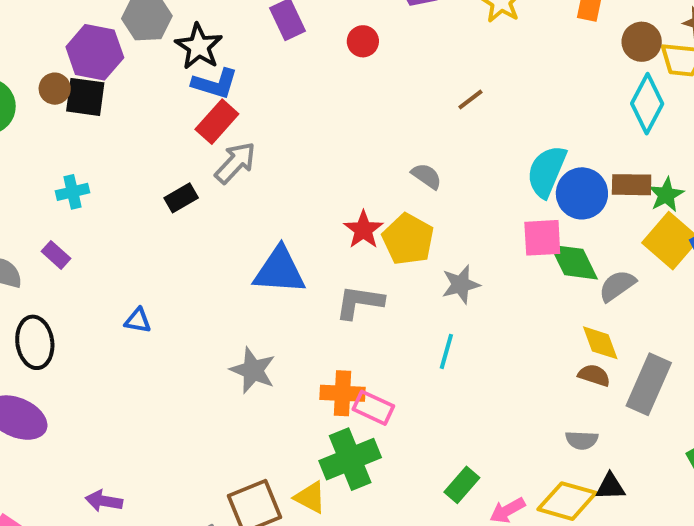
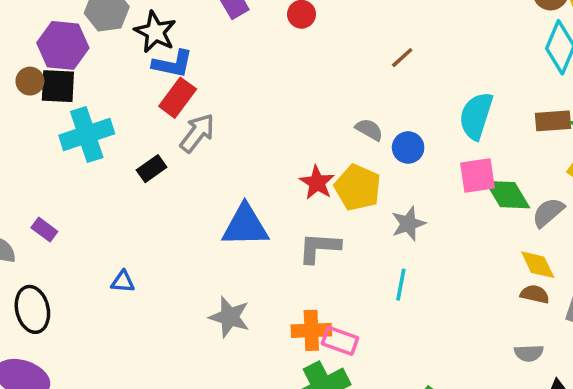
cyan cross: (73, 192) -> (87, 134), moved, size x1.8
blue circle: (582, 193) -> (408, 148), moved, size x0.7

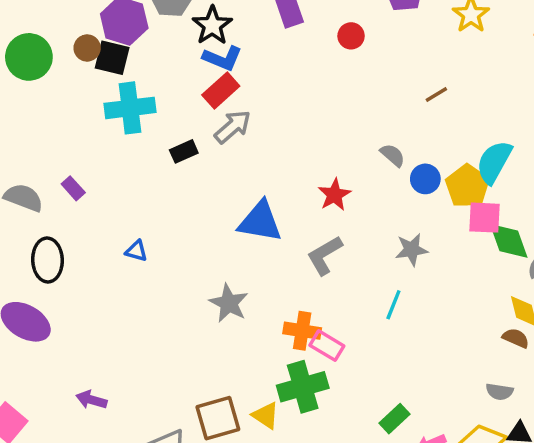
yellow pentagon: (358, 188) -> (467, 186), moved
gray L-shape: (319, 248) -> (325, 255), turned -45

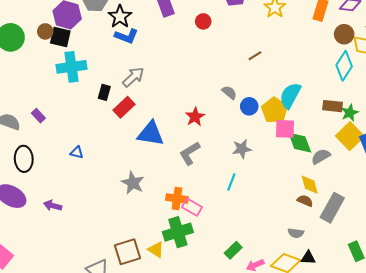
red rectangle: (221, 90) -> (124, 107), moved
black rectangle: (184, 151) -> (104, 92), turned -49
purple arrow: (91, 400) -> (53, 206), moved

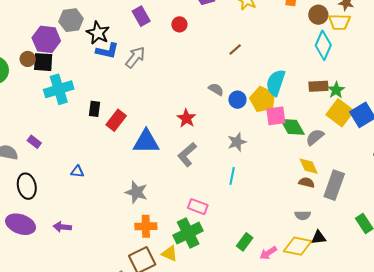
gray arrow: (133, 77) -> (135, 57), moved
orange cross: (177, 199) -> (146, 226), moved

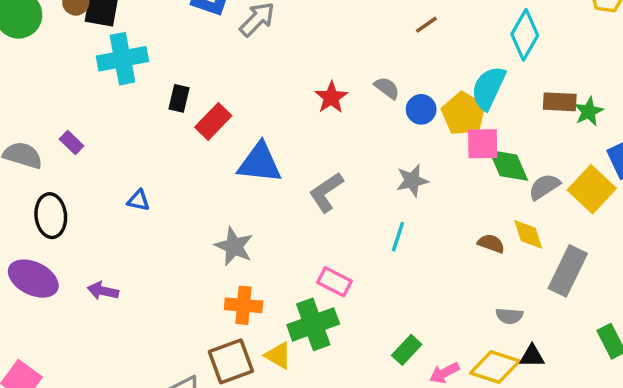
cyan diamond: (323, 45) -> (525, 35), moved
yellow square: (340, 113) -> (592, 189), moved
red star: (186, 118) -> (331, 97), moved
brown semicircle: (307, 183) -> (491, 243), moved

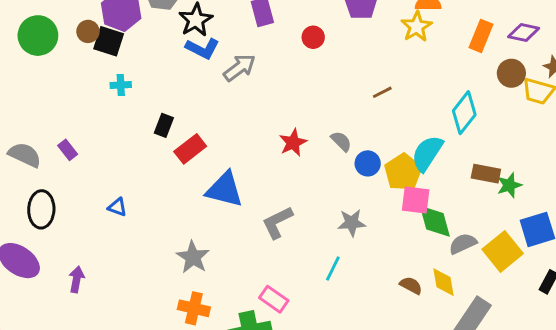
cyan cross: (122, 59) -> (121, 85), size x0.5
purple arrow: (103, 291) -> (76, 279), turned 80

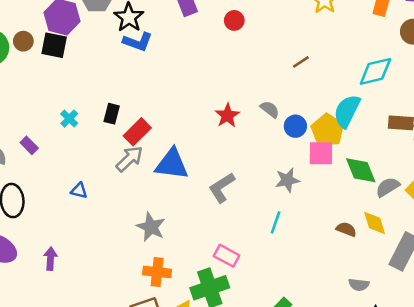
brown circle: (88, 31) -> (23, 41), moved
gray arrow: (240, 68) -> (129, 159), moved
cyan cross: (121, 85) -> (69, 119), moved, turned -36
cyan diamond: (464, 113) -> (375, 71), turned 45
pink square: (416, 200) -> (321, 153), moved

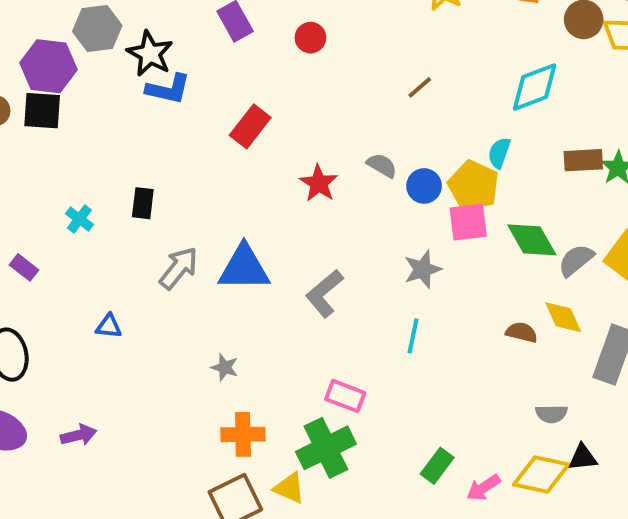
cyan semicircle: (347, 111) -> (499, 153), size x0.6
red rectangle: (137, 132) -> (250, 126), moved
gray star: (151, 227) -> (225, 367), size x0.6
purple arrow: (50, 259) -> (79, 435), turned 80

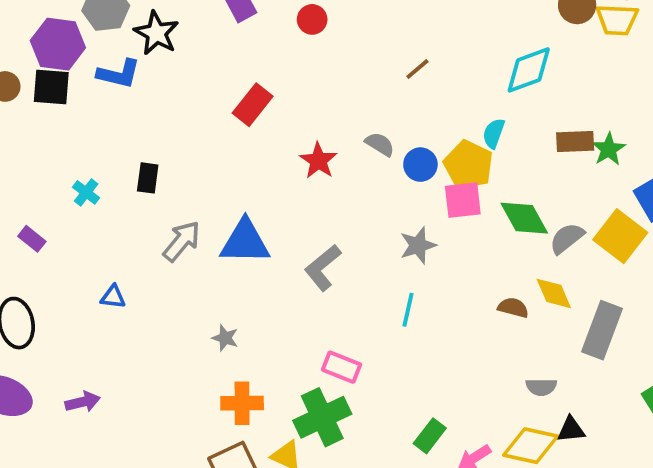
blue L-shape: (168, 89) -> (119, 74), moved

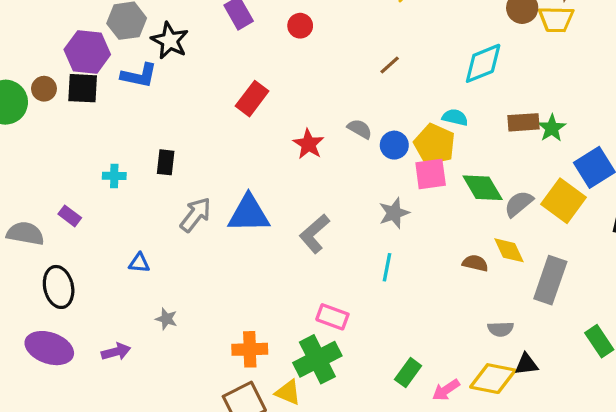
cyan semicircle: (494, 133) -> (455, 117), turned 85
cyan cross: (86, 192) -> (114, 176), turned -35
gray star: (225, 338) -> (166, 319), moved

